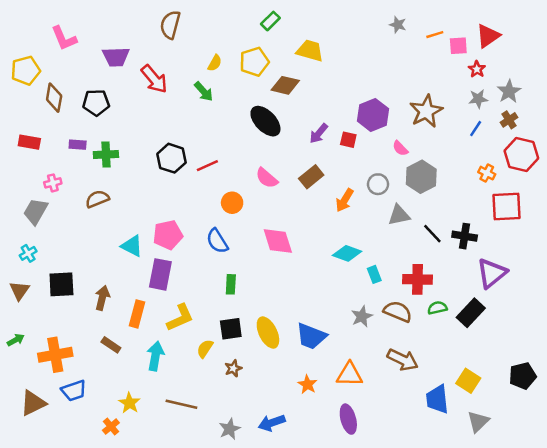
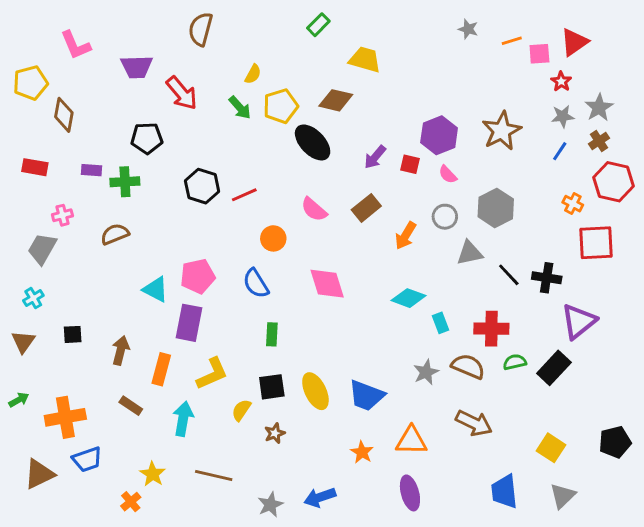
yellow pentagon: (254, 62) -> (281, 106), moved
black pentagon: (96, 103) -> (147, 138), moved
pink semicircle: (400, 148) -> (448, 174), moved
black square: (61, 284) -> (73, 334), size x0.6
blue trapezoid: (437, 399) -> (504, 491), moved

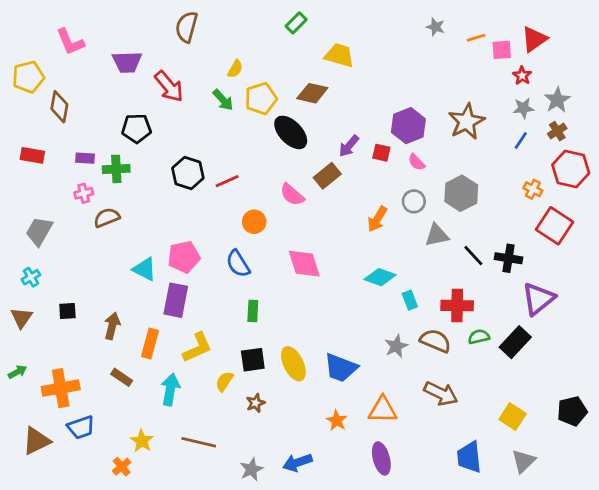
brown rectangle: (366, 208) -> (327, 176), moved
pink cross: (62, 215) -> (84, 193), moved
red square: (596, 243) -> (555, 226), turned 36

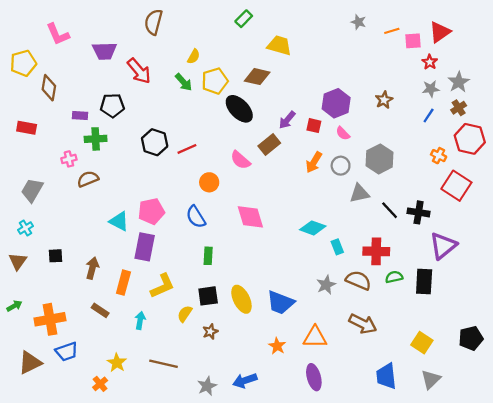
brown star: (467, 122) -> (384, 100), size x0.6
purple rectangle: (85, 158) -> (80, 116), moved
orange arrow: (377, 219) -> (314, 162), moved
black rectangle: (515, 342) -> (424, 281), turned -40
cyan arrow: (170, 389) -> (140, 320), size x0.7

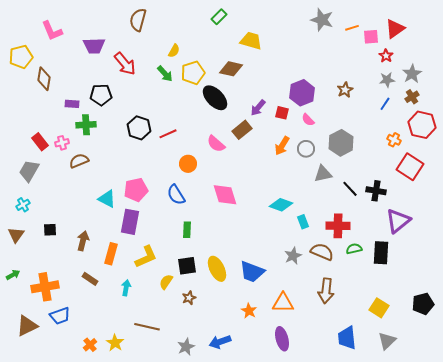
gray star: (358, 22) -> (322, 20), size x1.6
red rectangle: (27, 128) -> (40, 142), moved, turned 42
brown arrow: (363, 324) -> (326, 291), turned 70
yellow star: (117, 363) -> (115, 343), moved

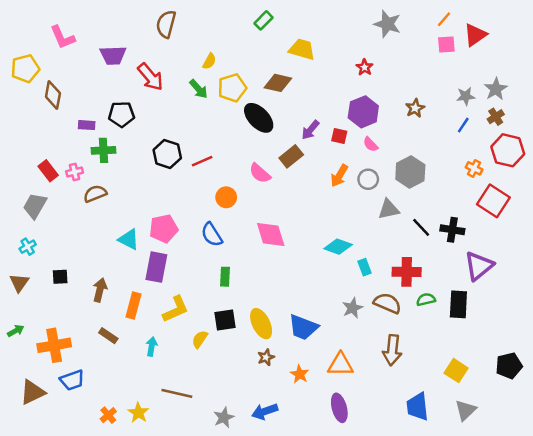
orange line: (352, 28) -> (444, 19), moved, turned -32
red star: (386, 56) -> (365, 67), moved
brown star: (189, 298) -> (266, 357), moved

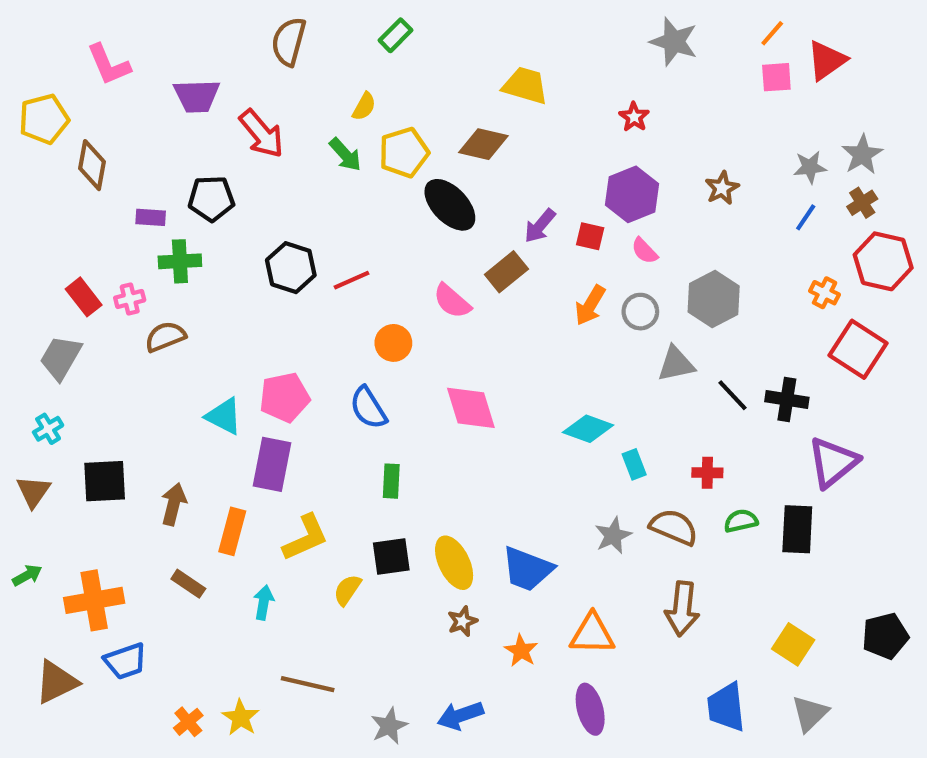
green rectangle: (263, 20) -> (395, 35), moved
red cross: (407, 272) -> (707, 473), size x0.6
black square: (60, 277) -> (105, 481), size x1.6

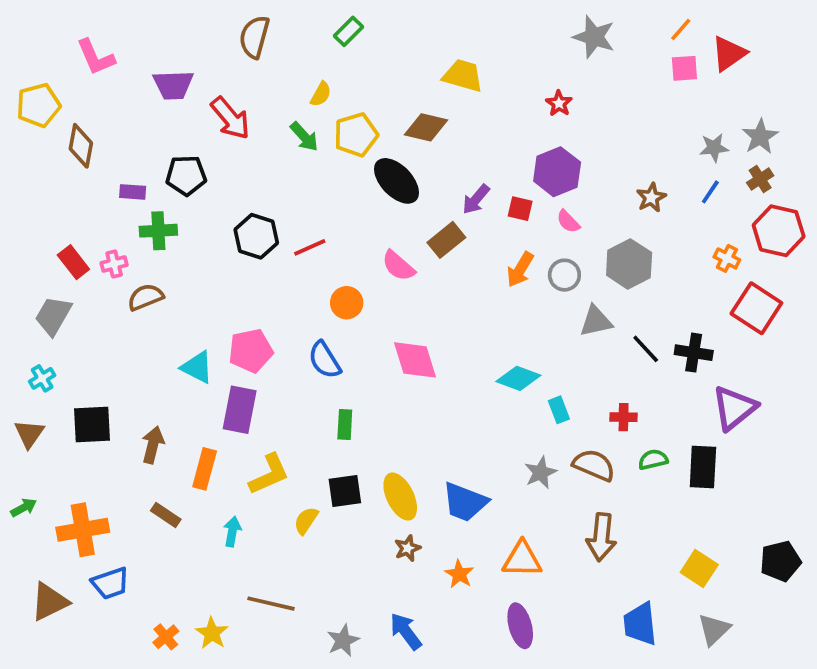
brown star: (722, 188) -> (651, 198), moved
blue arrow: (460, 716) -> (406, 631), turned 72

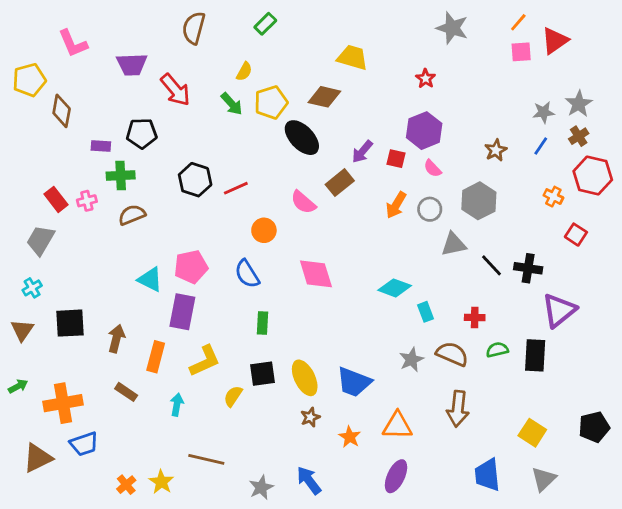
brown semicircle: (145, 297) -> (132, 215), moved
red square: (756, 308) -> (576, 235), size x0.6
purple ellipse: (520, 626) -> (396, 476), turned 40

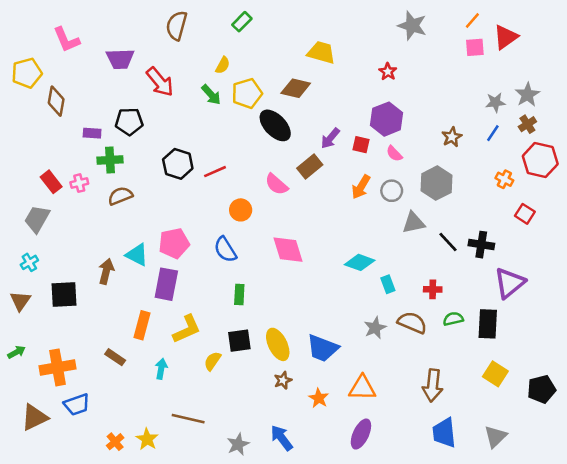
brown arrow: (116, 339) -> (106, 271), moved
brown arrow: (458, 409) -> (433, 385), moved
yellow square: (532, 433) -> (495, 374), moved

